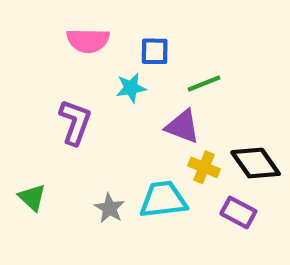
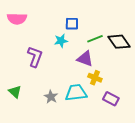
pink semicircle: (88, 41) -> (17, 19), moved
black diamond: (256, 163) -> (119, 42), moved

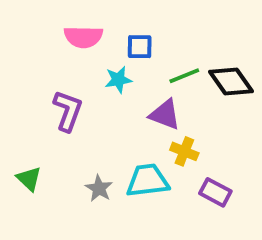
pink semicircle: (17, 19) -> (83, 37), moved

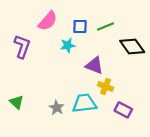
pink semicircle: (83, 37) -> (48, 21), turned -50
green line: (184, 76) -> (106, 27), moved
purple L-shape: (68, 111) -> (22, 47), moved

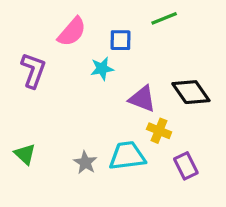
green line: (106, 27) -> (164, 18), moved
black diamond: (132, 47) -> (191, 92), moved
purple rectangle: (123, 110) -> (186, 166), turned 36

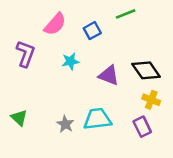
blue square: (120, 40) -> (92, 31), turned -30
cyan star: (102, 69) -> (70, 61), moved
yellow cross: (159, 131) -> (151, 100), moved

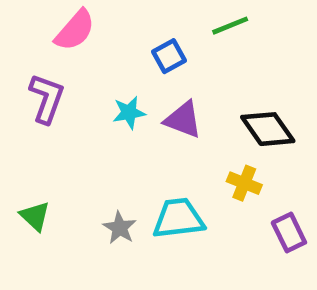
pink semicircle: (55, 24) -> (75, 30), moved
purple triangle: (109, 75) -> (183, 120), moved
yellow cross: (151, 100) -> (244, 183), moved
purple rectangle: (142, 127) -> (289, 233), moved

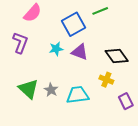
blue square: (169, 56) -> (74, 24), size x1.6
green triangle: (35, 216) -> (28, 89), moved, size x1.5
gray star: (120, 228) -> (51, 90), moved

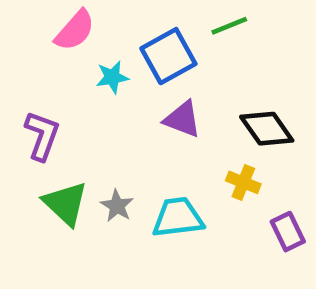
purple L-shape: (20, 43) -> (42, 136), moved
cyan star: (56, 49) -> (112, 77), moved

